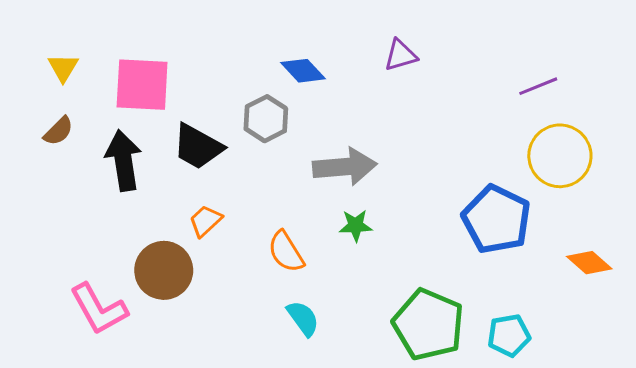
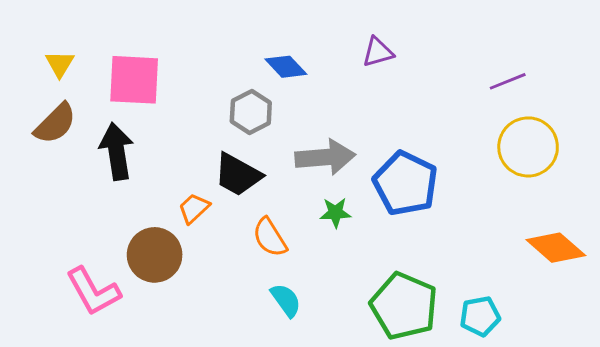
brown semicircle: (58, 131) -> (55, 124), size x1.5
black trapezoid: (198, 147) -> (238, 175), moved
blue pentagon: (496, 219) -> (406, 183), moved
orange diamond: (589, 263) -> (556, 248), size x1.4

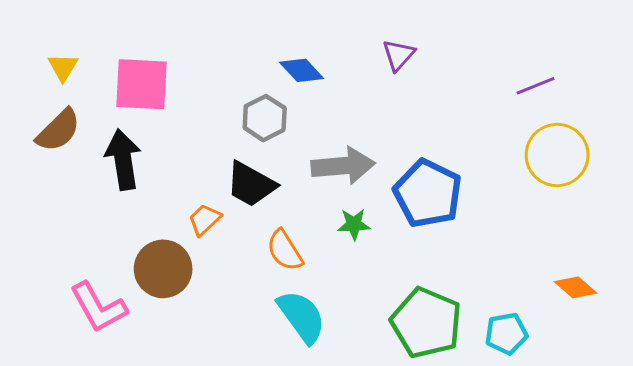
purple triangle: (378, 52) -> (399, 55), turned -32
orange diamond: (556, 248) -> (576, 287), moved, size x0.7
cyan semicircle: (286, 300) -> (302, 317), size x1.5

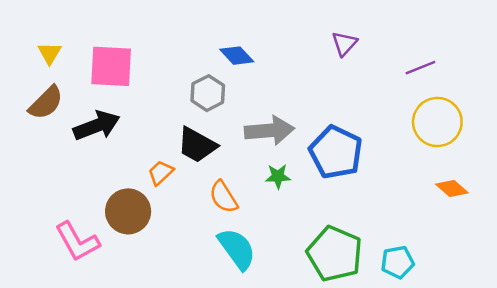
purple triangle: (399, 55) -> (344, 43), moved
black arrow: (123, 160) -> (97, 126), turned 78
orange diamond: (576, 287) -> (452, 188), moved

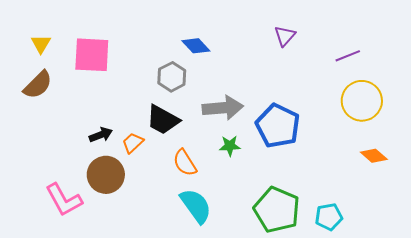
black arrow: (97, 126) -> (101, 135), moved, size x0.6

